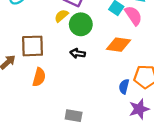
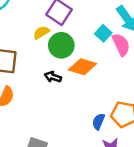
orange diamond: (118, 45) -> (82, 67), moved

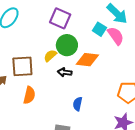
yellow semicircle: (41, 33) -> (50, 56), moved
blue semicircle: (98, 122) -> (78, 104), moved

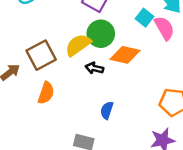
yellow semicircle: (50, 56) -> (78, 45), size x1.5
brown square: (22, 66) -> (41, 55), turned -30

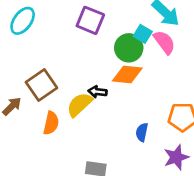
green circle: (101, 34) -> (129, 48), moved
yellow semicircle: (78, 45) -> (79, 105), moved
blue semicircle: (107, 110) -> (142, 132), moved

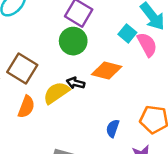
green circle: (129, 48) -> (73, 41), moved
brown square: (41, 85) -> (22, 69), turned -32

